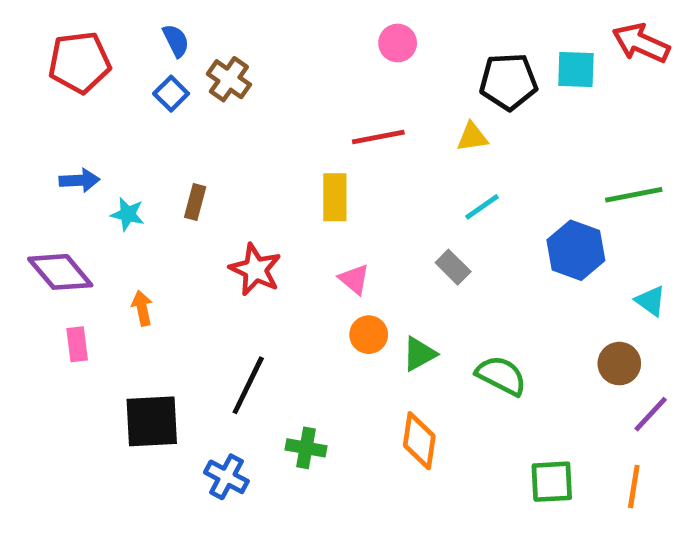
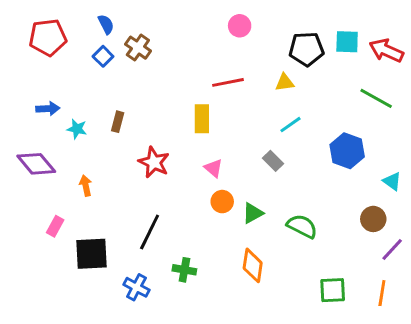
red arrow: (641, 43) -> (386, 50), moved
green line: (634, 195) -> (376, 98), moved, turned 40
pink rectangle: (77, 344) -> (55, 226), moved, turned 36

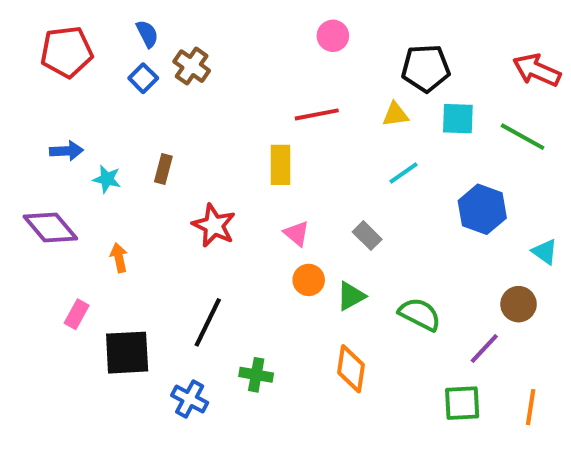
cyan square: (347, 42) -> (458, 119), moved
gray rectangle: (273, 161) -> (367, 236), moved
purple line: (392, 249) -> (484, 349), moved

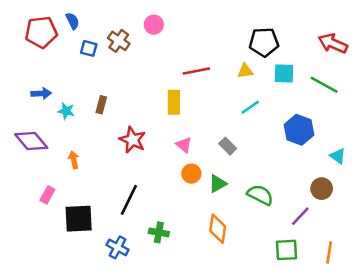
blue semicircle: (147, 34) -> (72, 21), moved
pink circle: (333, 36) -> (154, 25), moved
blue square: (143, 78) -> (89, 48), turned -30

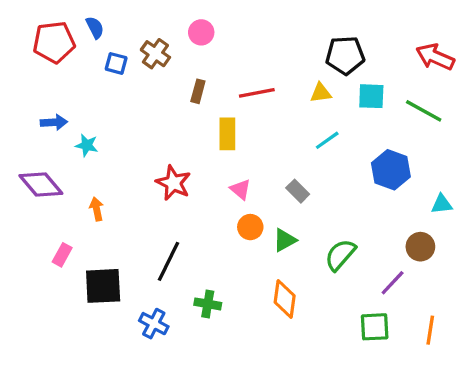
brown rectangle: (101, 105) -> (198, 91), moved
cyan triangle: (338, 156) -> (442, 204), turned -42
green semicircle: (260, 195) -> (340, 255), turned -76

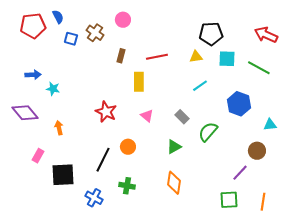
orange circle: (250, 227) -> (128, 147), moved
green semicircle: (340, 255) -> (208, 132), moved

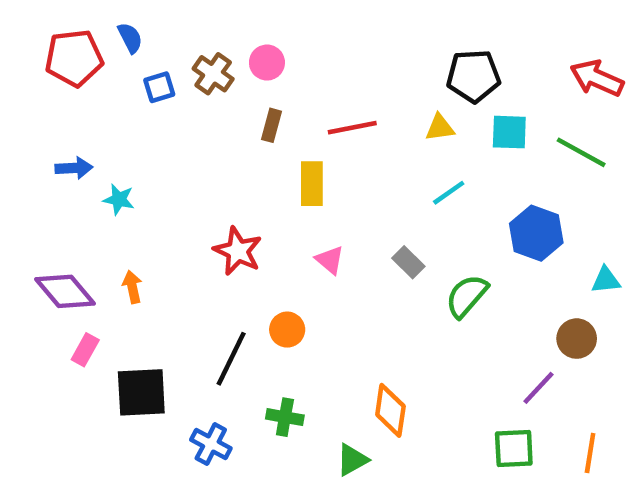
pink circle: (123, 20) -> (267, 63), moved
blue square: (71, 39) -> (159, 87), turned -32
purple diamond: (25, 113) -> (65, 291), moved
green triangle: (174, 147) -> (352, 460), moved

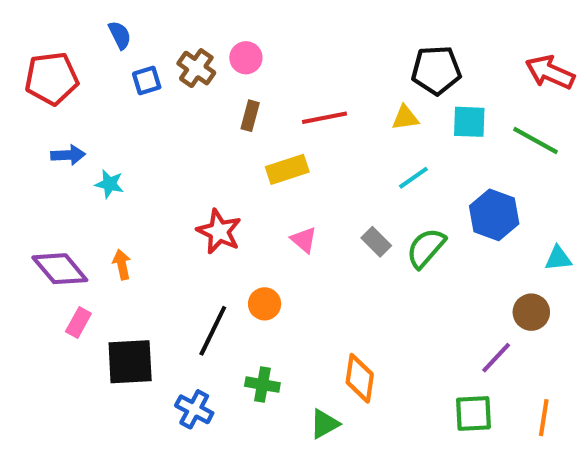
red pentagon: (74, 58) -> (52, 78), moved
yellow rectangle: (312, 184) -> (287, 169), turned 72
green semicircle: (467, 296) -> (426, 248), moved

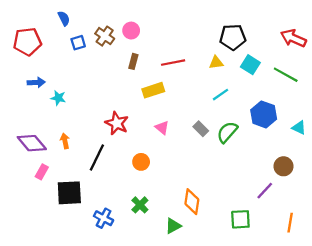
cyan square: (469, 122) -> (250, 65), turned 30
cyan triangle: (558, 258) -> (299, 128), moved, turned 32
black line: (213, 331) -> (97, 157), moved
green cross: (262, 385) -> (140, 205), turned 35
green square: (473, 413) -> (240, 219), moved

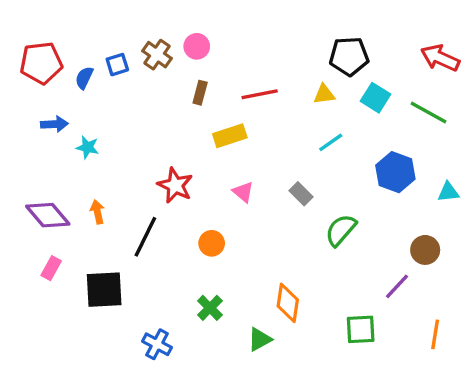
blue semicircle: (64, 18) -> (84, 78), moved, turned -128
cyan triangle: (299, 128) -> (448, 192), turned -32
green semicircle: (227, 132) -> (341, 230), moved
pink rectangle: (42, 172) -> (51, 268), moved
blue cross: (104, 218) -> (157, 344), moved

